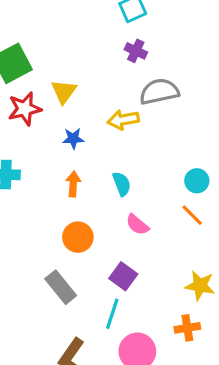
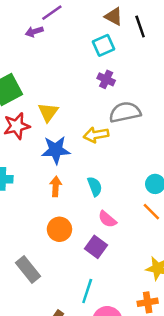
blue star: (73, 139) -> (56, 150), size x1.6
purple square: (123, 276) -> (96, 247), moved
gray rectangle: (61, 287) -> (28, 270), moved

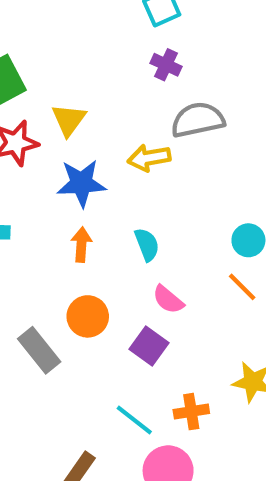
gray rectangle: (28, 270) -> (39, 350), moved
cyan line: (87, 291) -> (134, 420), turned -70
orange cross: (148, 302) -> (191, 412), moved

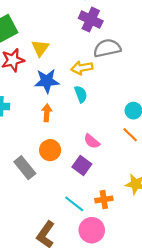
purple cross: (166, 65) -> (91, 20), size x1.5
cyan semicircle: (147, 245) -> (81, 94), moved

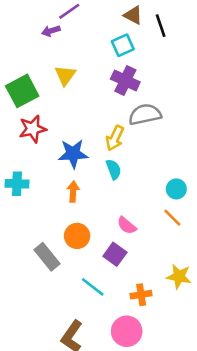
yellow triangle: (40, 48) -> (65, 75), moved
yellow arrow: (82, 68) -> (115, 138), turned -55
cyan line: (74, 204) -> (93, 287), moved

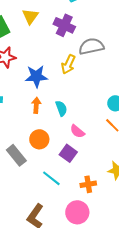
purple cross: (125, 81) -> (64, 25), moved
cyan semicircle: (114, 169) -> (61, 108), moved

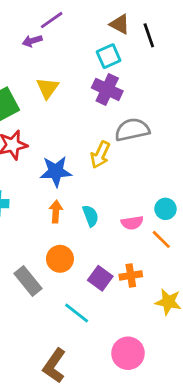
purple cross: (64, 25) -> (107, 89), moved
pink semicircle: (77, 131) -> (132, 223), moved, turned -49
orange cross: (88, 184) -> (131, 275), moved
pink circle: (77, 212) -> (128, 353), moved

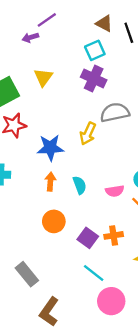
gray rectangle: (28, 281) -> (27, 274), moved
cyan line: (77, 313) -> (94, 273), moved

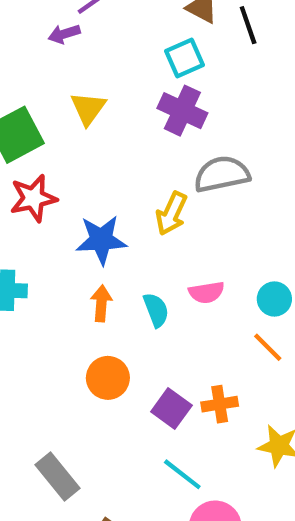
pink semicircle: (115, 191) -> (206, 292), moved

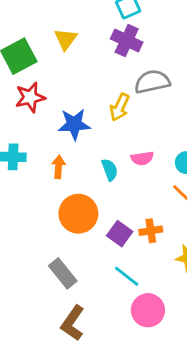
orange arrow: (101, 303) -> (59, 167), moved
orange circle: (108, 378) -> (78, 214), size x1.4
gray rectangle: (57, 476) -> (63, 273), moved

